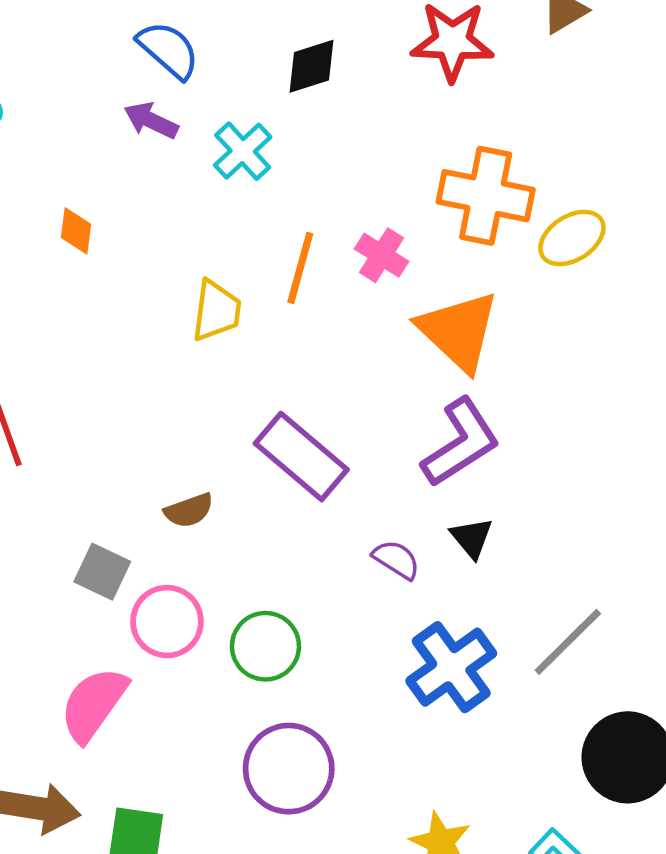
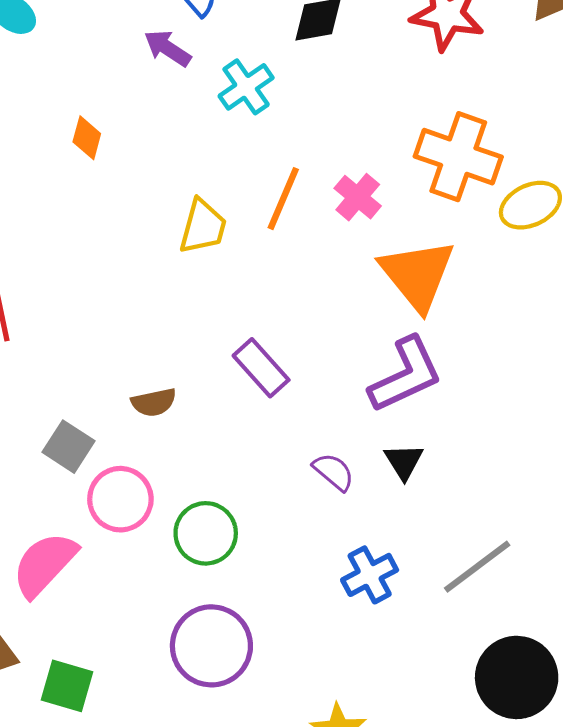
purple rectangle: (301, 457) -> (261, 368), size x0.7
blue cross: (451, 667) -> (370, 575), size x0.7

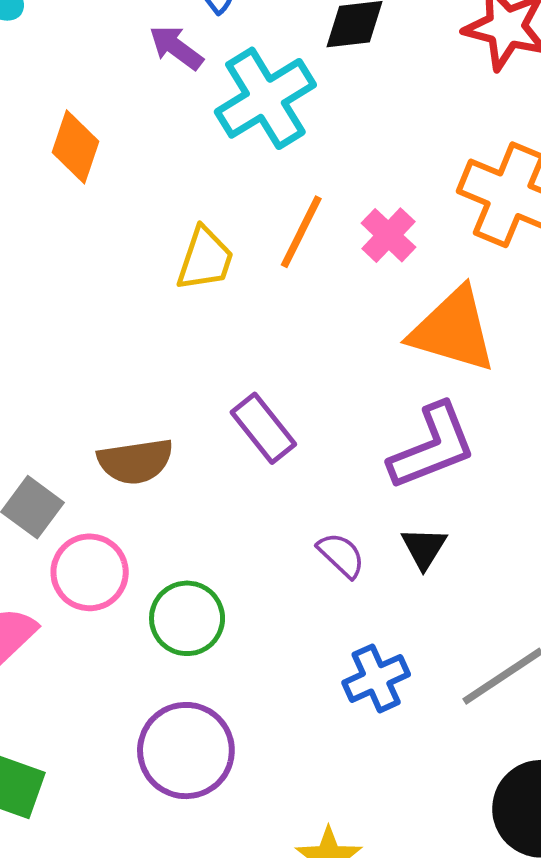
cyan cross: (246, 87) -> (265, 98), size x1.5
orange diamond: (87, 138) -> (75, 147), size x1.4
orange triangle: (417, 275) -> (453, 330), turned -38
brown semicircle: (154, 402) -> (135, 461), size x1.4

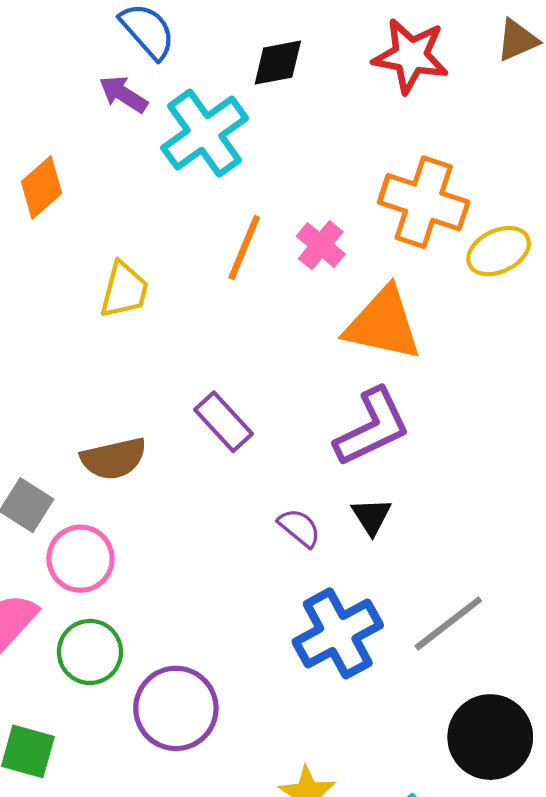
orange diamond: (75, 147) -> (41, 187), turned 34
yellow trapezoid: (205, 259) -> (124, 290), moved
green circle: (187, 618) -> (90, 652), moved
blue cross: (376, 678) -> (338, 633), size x1.5

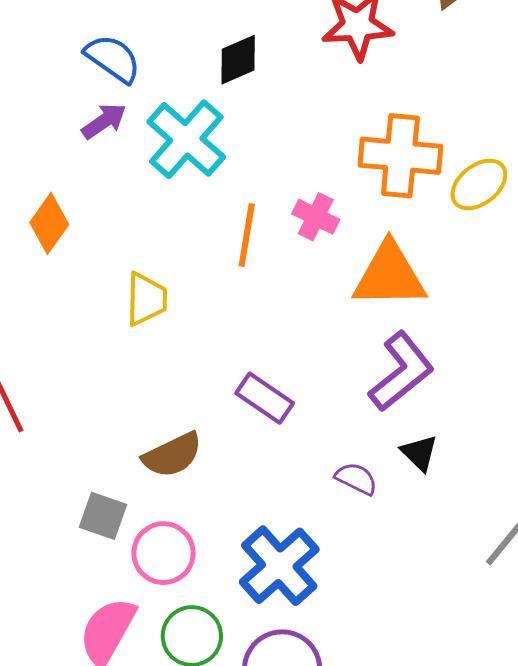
purple arrow: (123, 94) -> (104, 121), turned 126
blue cross: (338, 633) -> (279, 566), moved

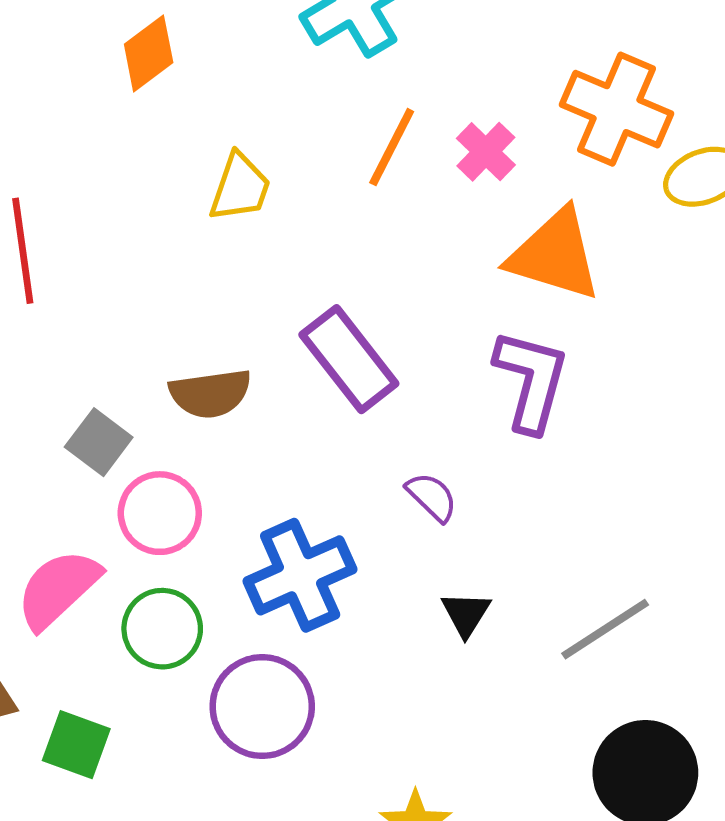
purple L-shape: (401, 372) -> (531, 381), turned -54
purple rectangle: (265, 398) -> (349, 359), size x1.4
black triangle: (419, 453) -> (466, 614), moved

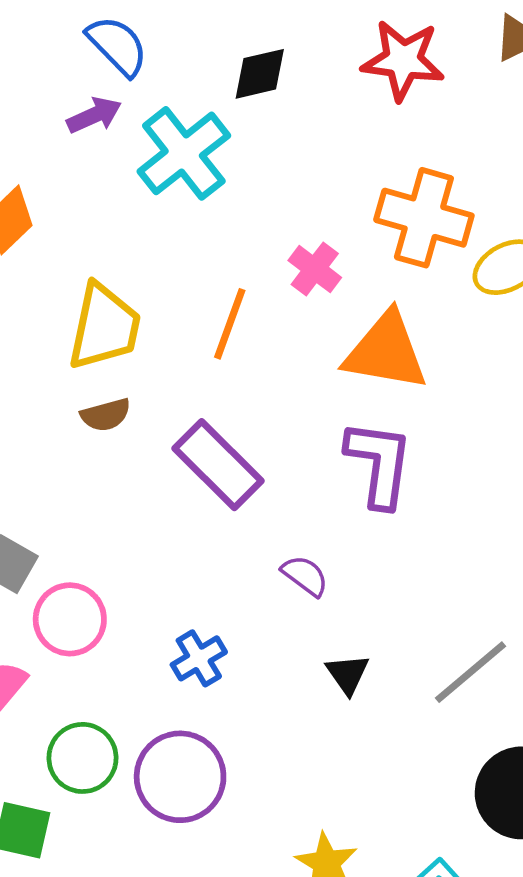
orange line: (392, 147) -> (230, 324), moved
yellow trapezoid: (240, 187) -> (104, 327), size x1.4
brown semicircle: (210, 394) -> (106, 415), moved, size x0.7
blue cross: (300, 575) -> (199, 658), size x0.6
green circle: (162, 629) -> (83, 758), moved

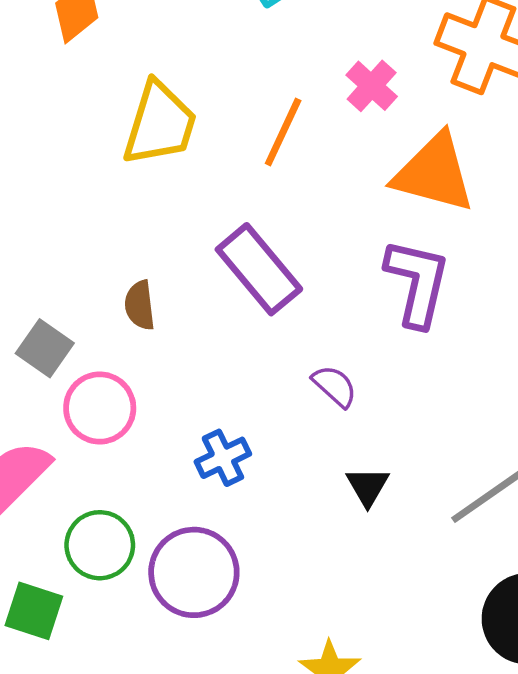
brown semicircle: (106, 415) -> (140, 305), moved, turned 93

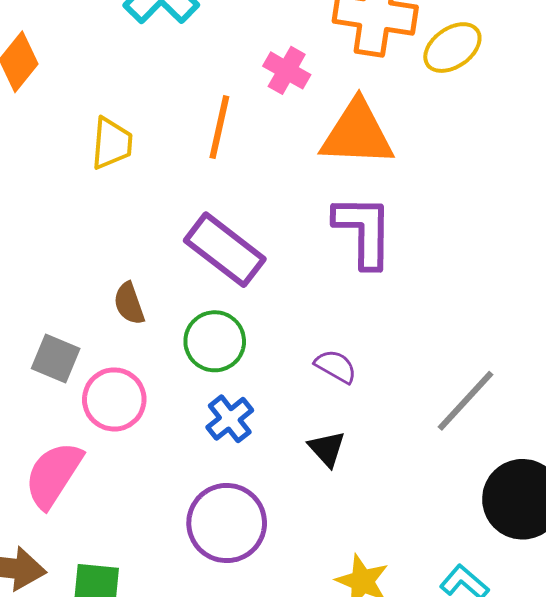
yellow trapezoid: (160, 124) -> (112, 143), size x0.7
purple semicircle: (335, 386) -> (336, 366), moved
black triangle: (368, 486) -> (327, 449), moved
green circle: (100, 545) -> (215, 341), moved

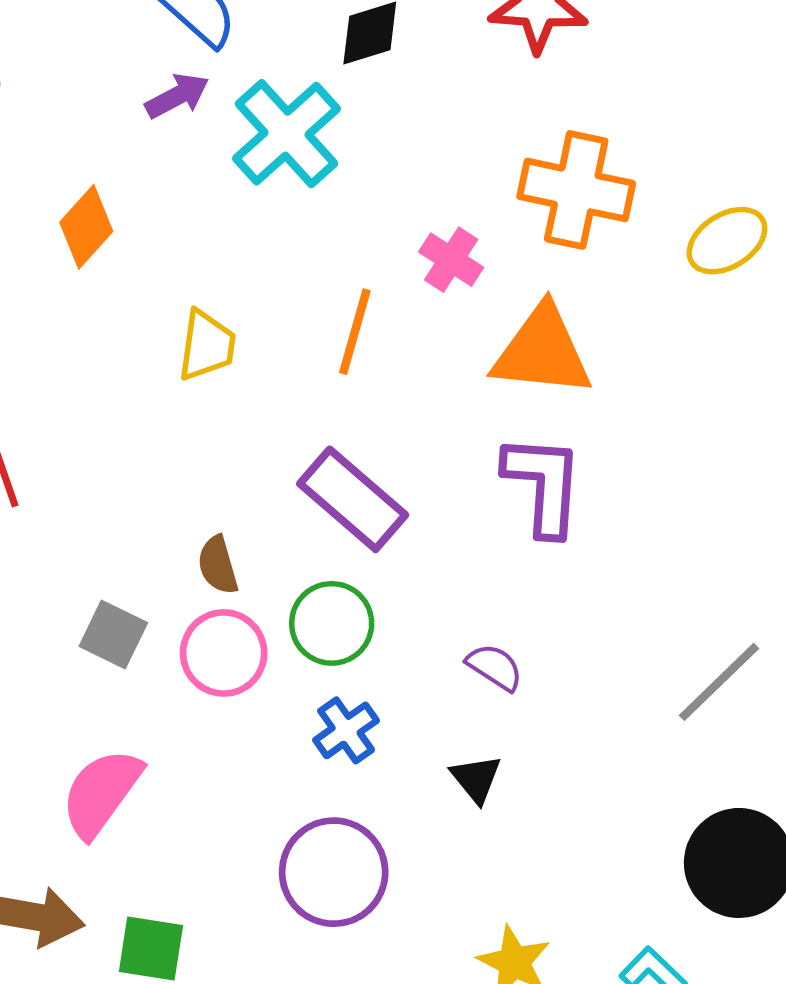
yellow ellipse: (452, 48) -> (727, 241), moved
pink circle: (114, 399) -> (224, 653), moved
gray line: (465, 401) -> (719, 682), moved

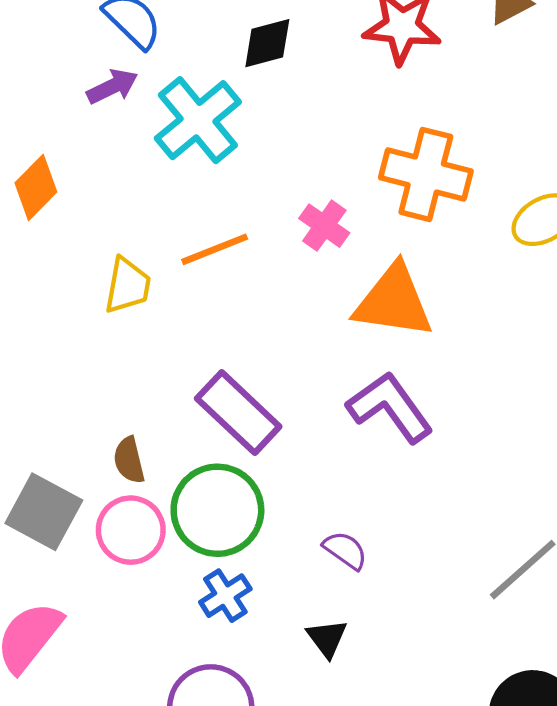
orange line: (355, 332) -> (215, 249), moved, turned 50
purple L-shape: (543, 485) -> (390, 407), turned -42
green circle: (332, 623) -> (217, 510), size x1.4
gray square: (113, 634) -> (44, 512), size x1.4

